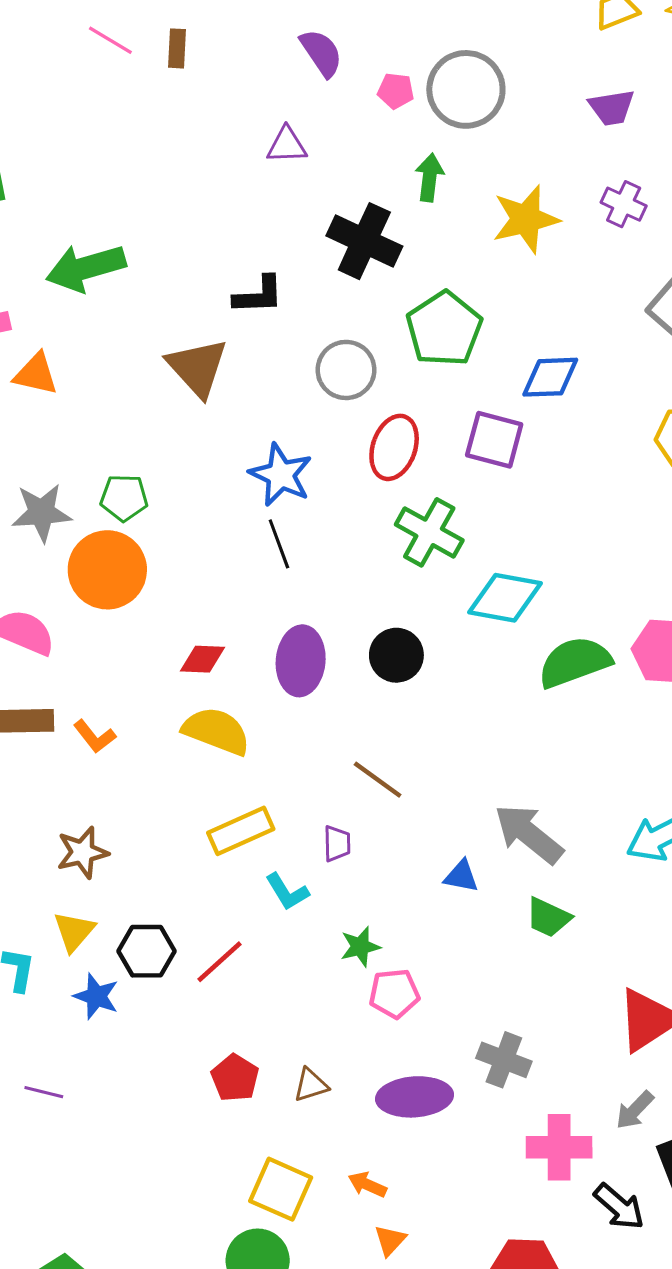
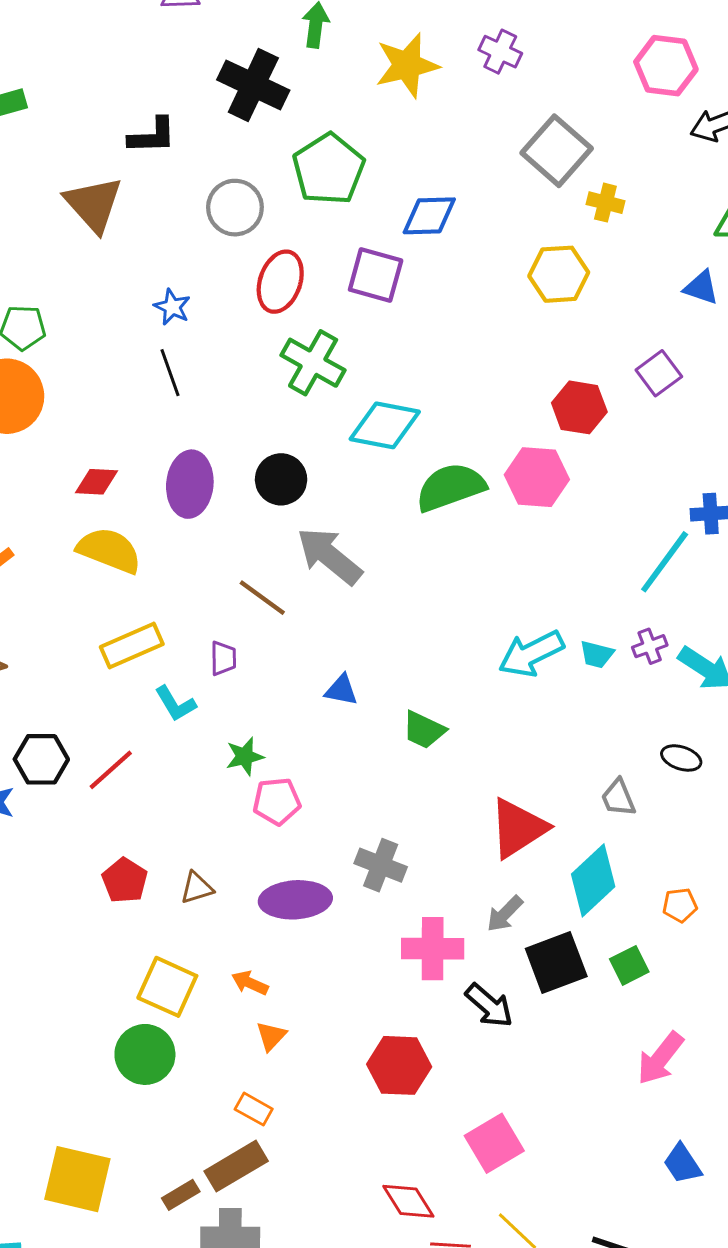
blue star: (281, 475) -> (172, 307), size x0.6
gray arrow: (529, 834) -> (329, 556), moved

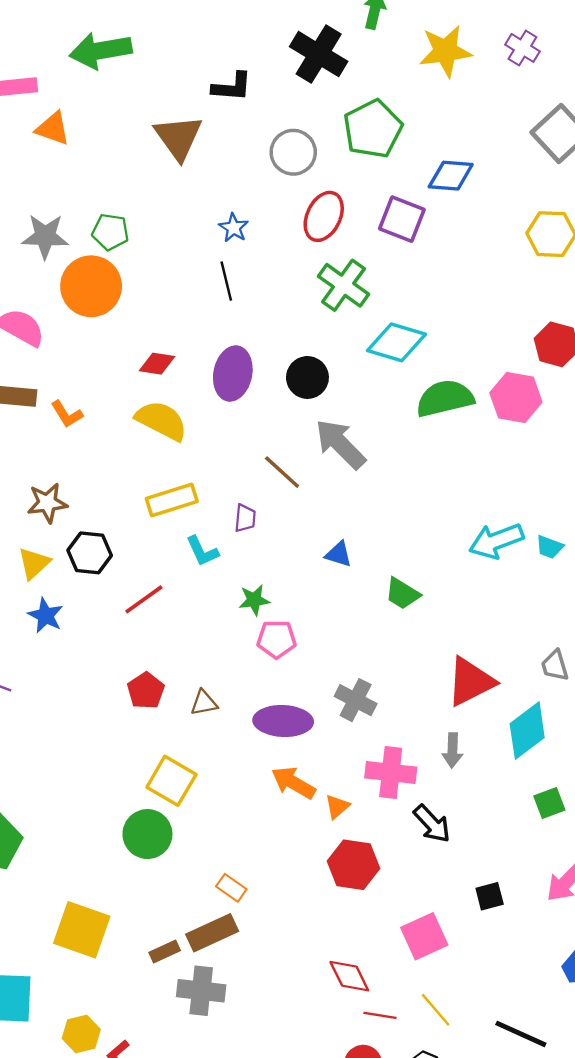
black hexagon: (41, 759) -> (90, 553), moved
gray arrow: (505, 914) -> (452, 750), turned -48
black square: (556, 962) -> (490, 896), moved, size x0.6
orange arrow: (250, 983) -> (293, 783), moved, size x1.5
orange triangle: (271, 1036) -> (337, 807), moved

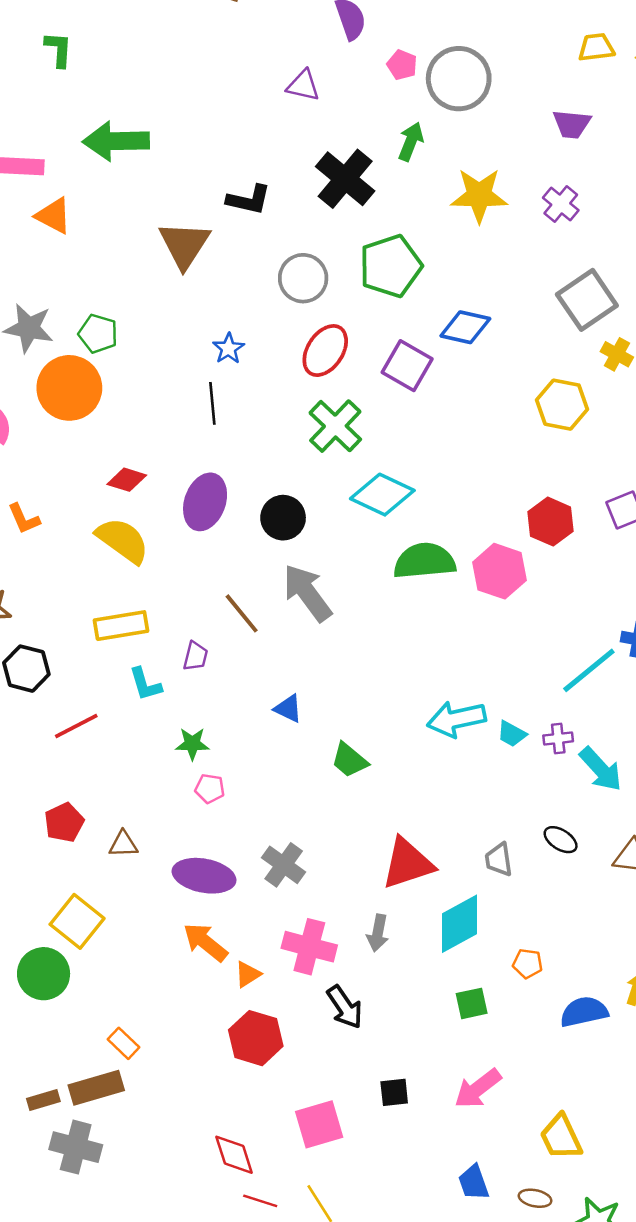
pink pentagon: (276, 639) -> (210, 789), size x0.7

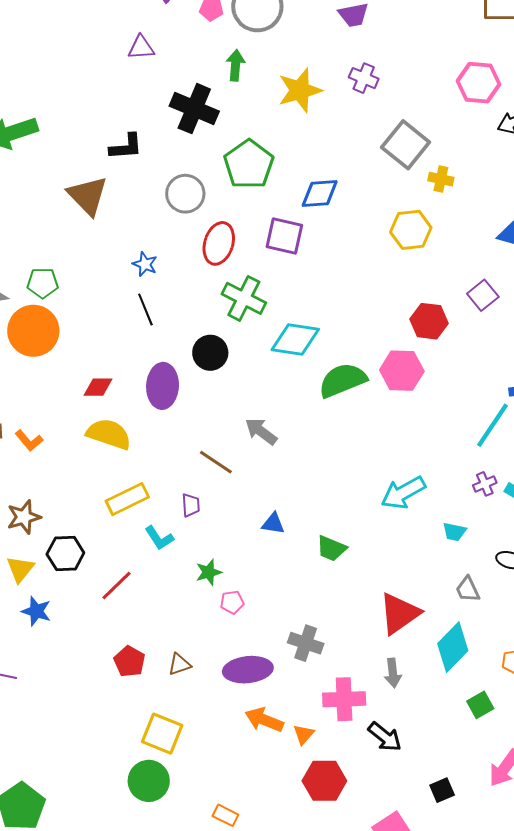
black circle: (283, 518) -> (210, 353), moved
gray arrow: (307, 593) -> (261, 431), size x0.7
cyan trapezoid: (512, 734) -> (454, 532), moved

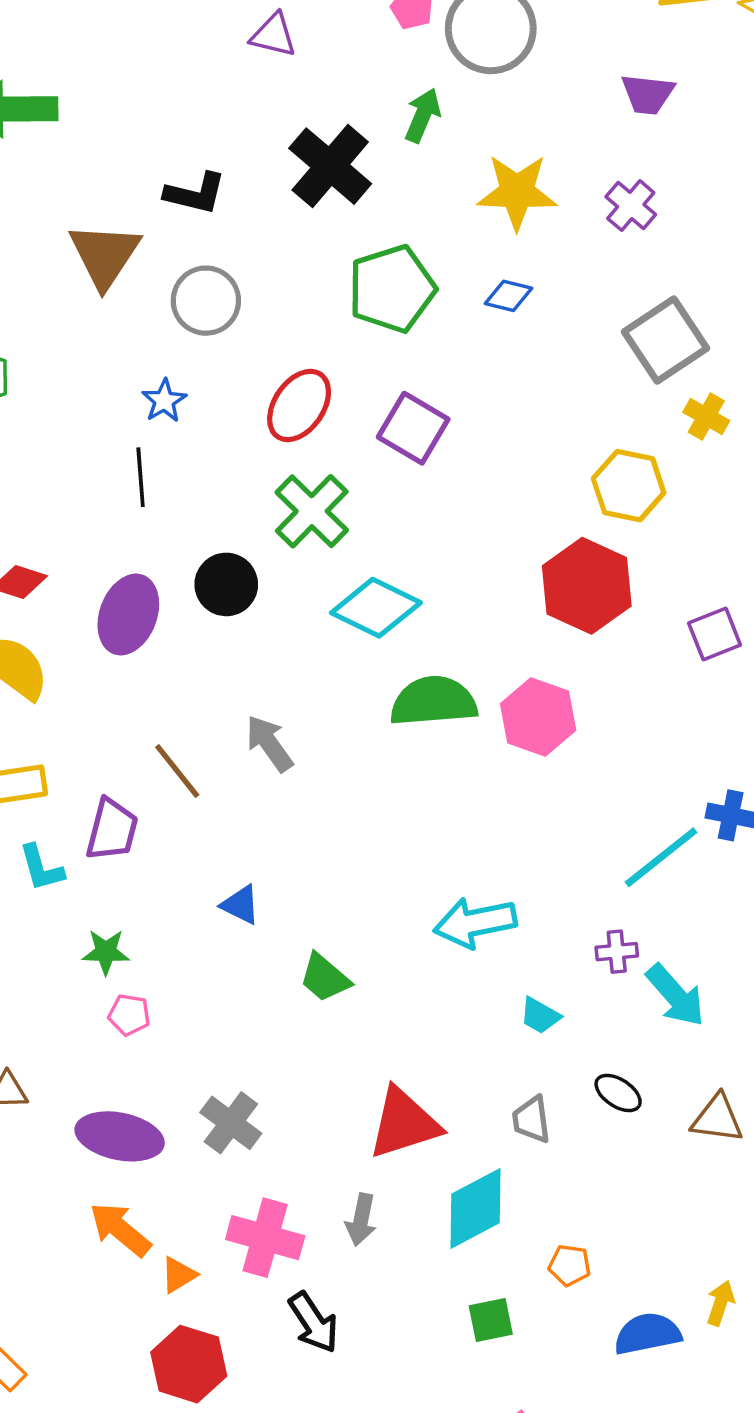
gray circle: (185, 194) -> (206, 301), moved
blue diamond: (320, 194) -> (509, 296), moved, size x0.7
red hexagon: (429, 321) -> (587, 586), moved, size x1.4
purple trapezoid: (191, 505) -> (112, 830), size x1.5

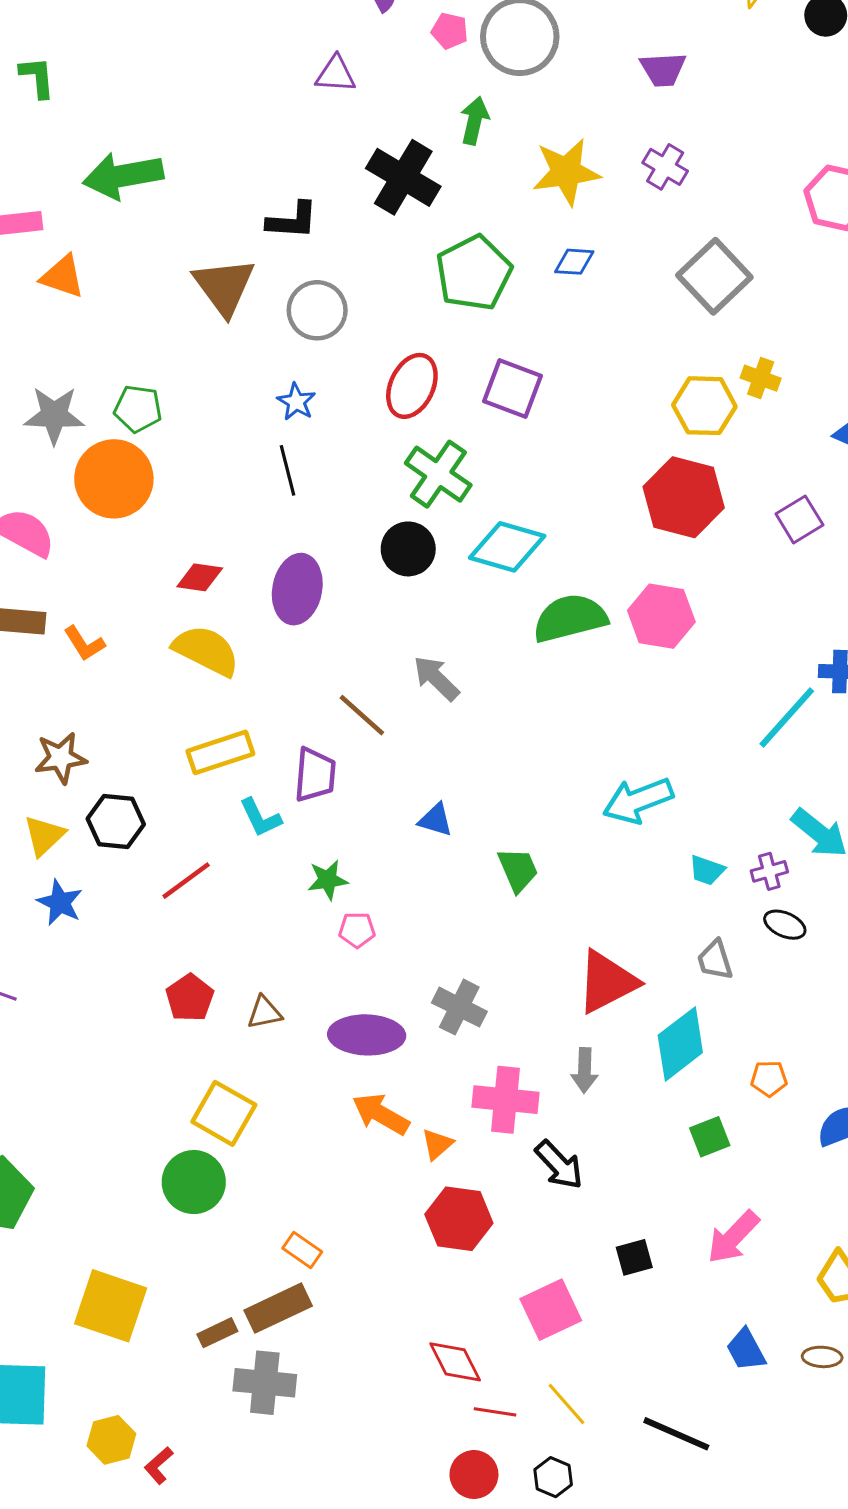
yellow cross: (706, 416) -> (761, 378), moved
black circle: (226, 584) -> (408, 549), moved
purple cross: (617, 952) -> (769, 871), moved
green trapezoid: (325, 978) -> (518, 870), turned -144

